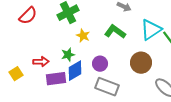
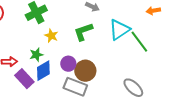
green L-shape: (115, 32) -> (83, 32), turned -55
brown circle: (141, 63) -> (85, 71), moved
purple rectangle: (56, 79) -> (24, 79), turned 54

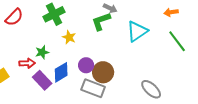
green L-shape: (83, 32) -> (101, 21), moved
green line: (139, 42) -> (177, 41), moved
green star: (36, 55) -> (42, 52), moved

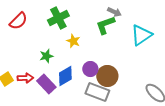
red arrow: (27, 63) -> (25, 78), moved

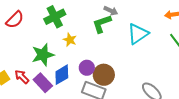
green star: (46, 56) -> (43, 55), size x1.6
red arrow: (25, 78) -> (22, 77), turned -133

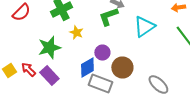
purple circle: (87, 68) -> (102, 52), moved
blue diamond: (62, 75) -> (87, 68), moved
brown circle: (104, 75) -> (122, 68), moved

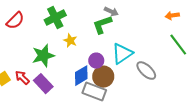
cyan triangle: (144, 26) -> (122, 54), moved
brown circle: (122, 68) -> (103, 77), moved
gray ellipse: (158, 84) -> (146, 71), moved

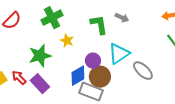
gray arrow: (111, 12) -> (122, 18), moved
green L-shape: (102, 25) -> (99, 25), turned 100

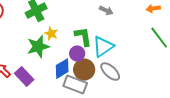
green L-shape: (99, 25) -> (83, 37), moved
green star: (40, 56) -> (38, 47), moved
gray ellipse: (143, 71) -> (110, 72), moved

